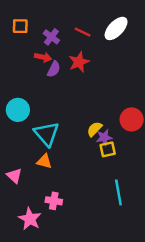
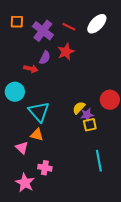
purple cross: (51, 37) -> (43, 31), size x1.5
red arrow: (43, 57) -> (31, 69), moved
pink triangle: (14, 176) -> (22, 148), moved

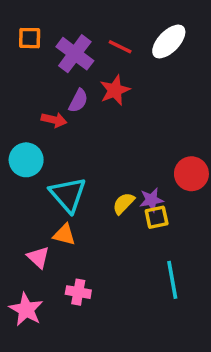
yellow semicircle: (79, 108) -> (124, 203), moved
pink star: (25, 183) -> (26, 309), moved

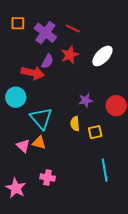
white ellipse: (169, 42) -> (102, 56), moved
red arrow: (54, 120) -> (33, 73), size x1.5
purple star: (151, 200) -> (86, 100), moved
yellow semicircle: (124, 203) -> (75, 124), turned -48
pink triangle: (38, 257) -> (23, 146), moved

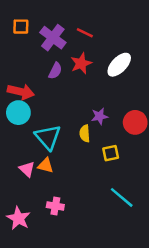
red arrow: (33, 73) -> (21, 92), moved
yellow semicircle: (75, 124) -> (85, 133), moved
cyan line: (105, 170) -> (122, 197), turned -40

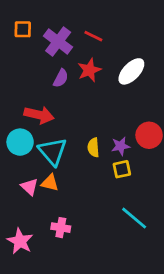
red arrow: (21, 92) -> (39, 115), moved
cyan circle: (18, 113) -> (20, 142), moved
purple star: (100, 116) -> (121, 146), moved

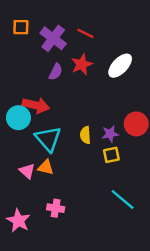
cyan circle: (20, 142) -> (18, 118), moved

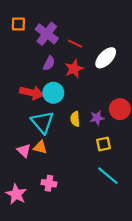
red line: (85, 33) -> (75, 44), moved
red star: (82, 64) -> (74, 69), moved
cyan circle: (18, 118) -> (53, 93), moved
yellow square: (111, 155) -> (103, 144), moved

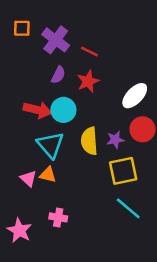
white ellipse: (106, 58) -> (135, 96), moved
yellow semicircle: (75, 119) -> (89, 141), size x1.5
yellow square: (103, 144) -> (123, 171), size x1.6

